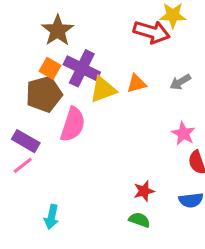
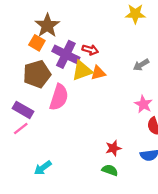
red arrow: (152, 32) -> (90, 50), moved, size x0.6
orange square: (50, 68) -> (37, 43), moved
orange triangle: (136, 83) -> (98, 73), moved
cyan arrow: (52, 217) -> (43, 168), turned 42

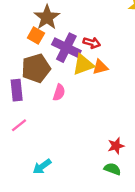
pink semicircle: (59, 97) -> (59, 92), size x0.6
purple rectangle: (23, 110) -> (17, 90), moved, turned 54

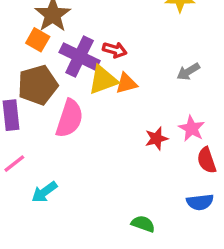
pink semicircle: (59, 92) -> (69, 118), size x1.6
red star: (116, 146) -> (156, 139), moved
cyan arrow: (42, 166) -> (44, 192), moved

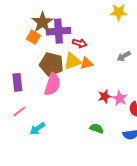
purple cross: (80, 57) -> (58, 31), moved, turned -30
brown pentagon: (38, 85) -> (51, 64), moved, turned 30
pink star: (192, 128) -> (120, 98), moved
green semicircle: (143, 224) -> (97, 128), moved

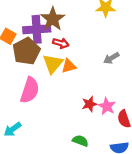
brown star: (42, 22) -> (53, 19), moved
yellow triangle: (73, 61) -> (53, 64), turned -30
brown pentagon: (51, 64) -> (26, 51), moved, turned 30
cyan arrow: (37, 128) -> (13, 129), moved

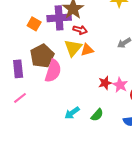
brown pentagon: (26, 51) -> (42, 56), moved
cyan arrow: (13, 129) -> (72, 113), moved
green semicircle: (80, 141) -> (97, 115), turned 112

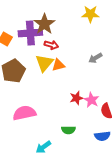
pink semicircle: (53, 71) -> (24, 113), moved, turned -120
cyan arrow: (72, 113) -> (43, 147), moved
green semicircle: (97, 115) -> (68, 130), turned 48

